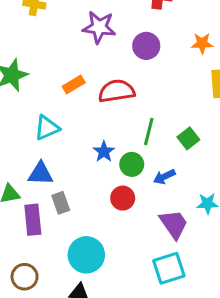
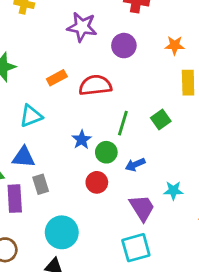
green square: (188, 138) -> (161, 119), moved

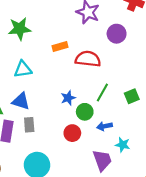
cyan triangle: (31, 116) -> (23, 69), moved
cyan star: (173, 191) -> (123, 145), moved

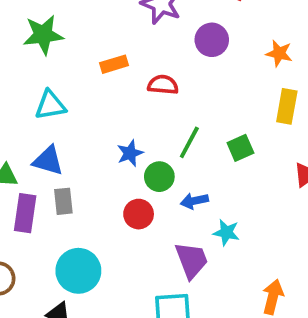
red semicircle: (88, 59) -> (163, 85), size x0.7

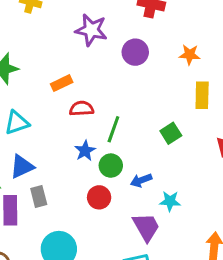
red semicircle: (163, 85) -> (82, 109), moved
green line: (189, 142) -> (113, 129), moved
blue triangle: (48, 161) -> (22, 166), turned -32

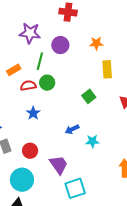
green line: (113, 129) -> (40, 61), moved
green circle: (111, 166) -> (47, 83), moved
red circle: (99, 197) -> (30, 151), moved
purple trapezoid: (146, 227) -> (59, 165), moved

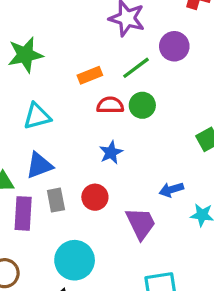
green line: (40, 61) -> (136, 68), turned 30
red circle: (30, 151) -> (95, 197), moved
purple trapezoid: (59, 165) -> (141, 223), moved

